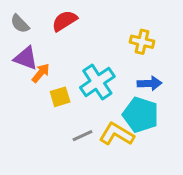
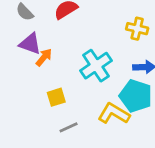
yellow square: (60, 97) -> (56, 97), moved
gray line: (82, 136) -> (69, 127), moved

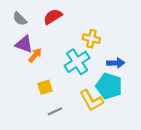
yellow cross: (137, 29) -> (91, 39), moved
yellow L-shape: (114, 114) -> (91, 100), turned -150

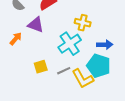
purple triangle: (24, 44) -> (36, 25), moved
orange arrow: (35, 55) -> (16, 39), moved
gray line: (55, 111) -> (64, 71), moved

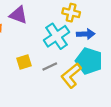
blue arrow: (105, 45) -> (86, 34), moved
yellow L-shape: (83, 79) -> (71, 75), turned 80

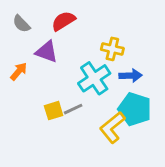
gray line: (50, 66) -> (73, 109), moved

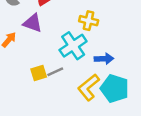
blue arrow: (131, 76) -> (104, 59), moved
cyan pentagon: (135, 109) -> (115, 88), moved

